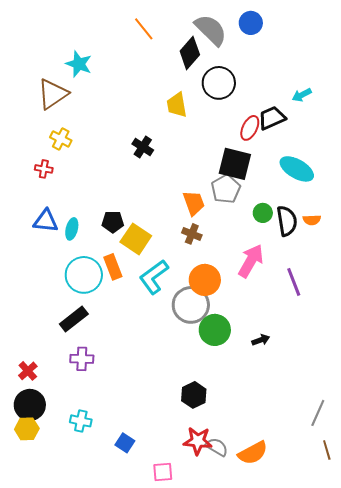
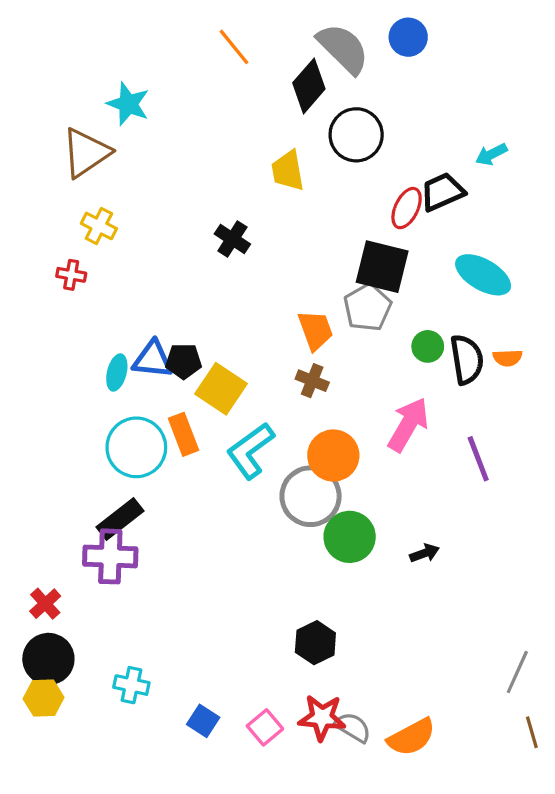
blue triangle: (46, 221) -> (153, 359), moved
purple cross: (82, 359) -> (110, 556), moved, size x1.4
pink square: (163, 472) -> (265, 727), moved, turned -35

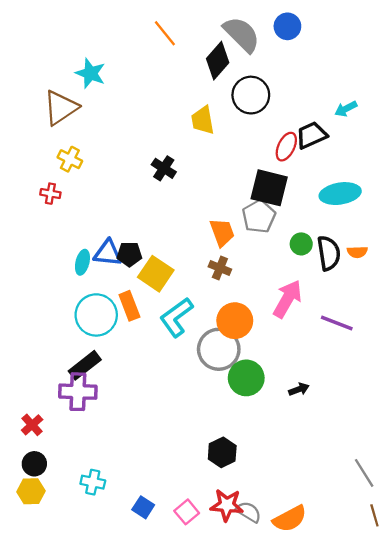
cyan ellipse: (483, 275) -> (340, 194), turned -39
purple line: (478, 459) -> (337, 323), turned -48
black circle: (48, 659) -> (34, 464), size x0.7
gray line: (517, 672) -> (364, 473), turned -56

